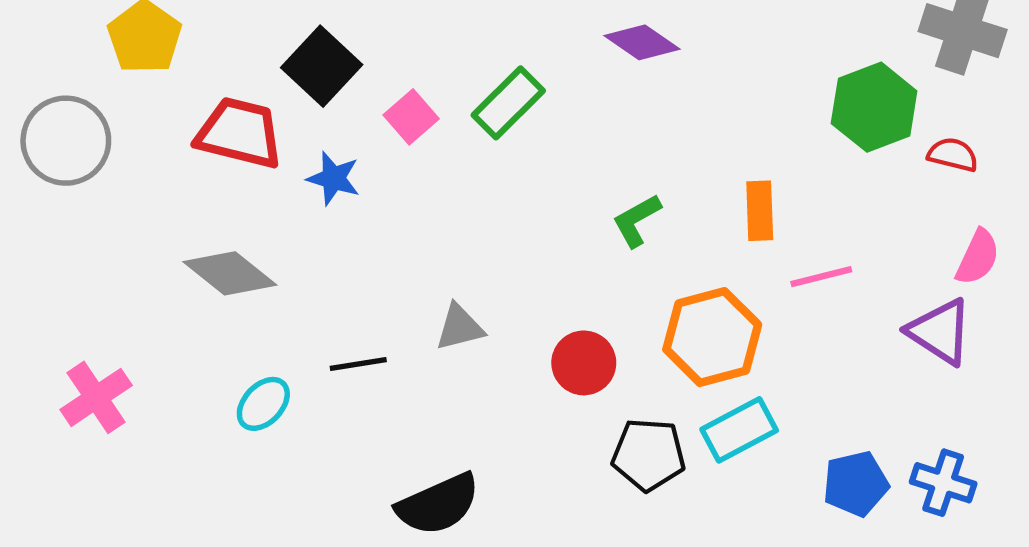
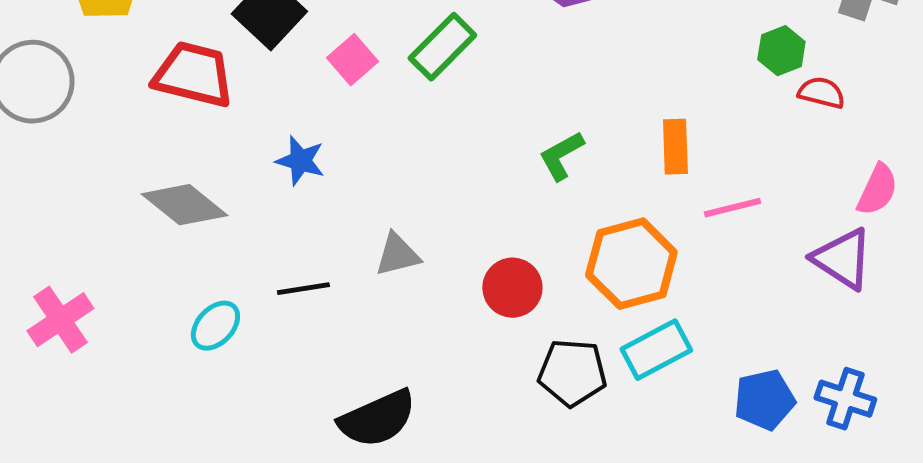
green hexagon: (874, 107) -> (781, 51), size x0.6
red semicircle: (953, 155) -> (821, 93), moved
blue star: (333, 178) -> (300, 161), moved

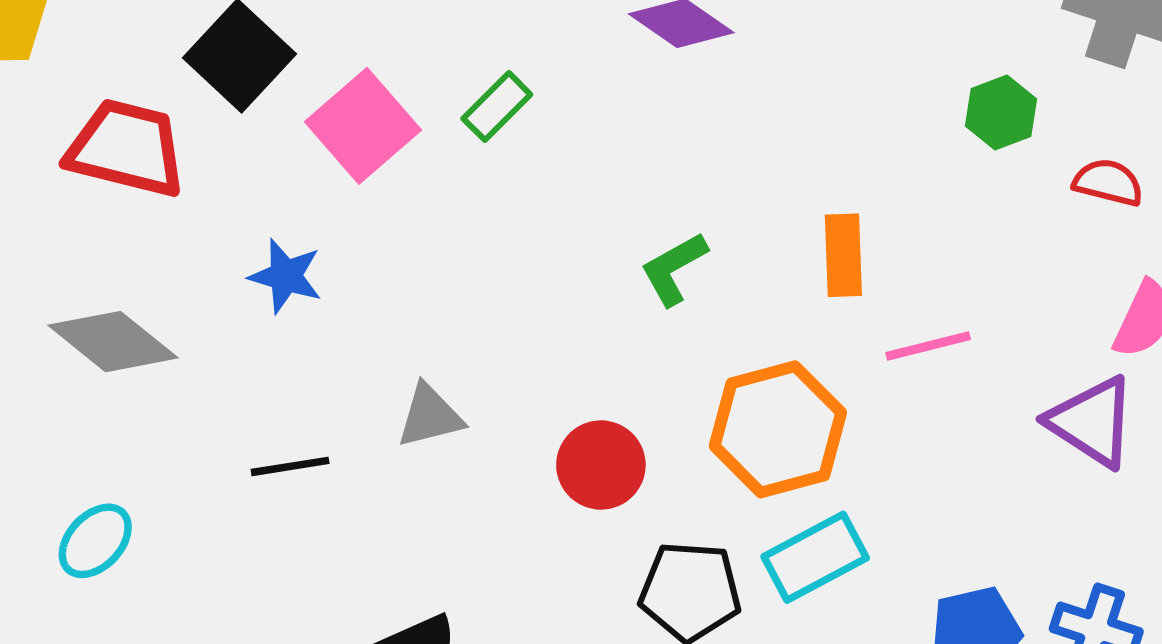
green rectangle: (442, 47) -> (497, 107), size x0.7
pink square: (352, 60) -> (363, 126), size x1.5
red semicircle: (821, 93) -> (1108, 182), moved
cyan ellipse: (215, 326) -> (95, 541), moved

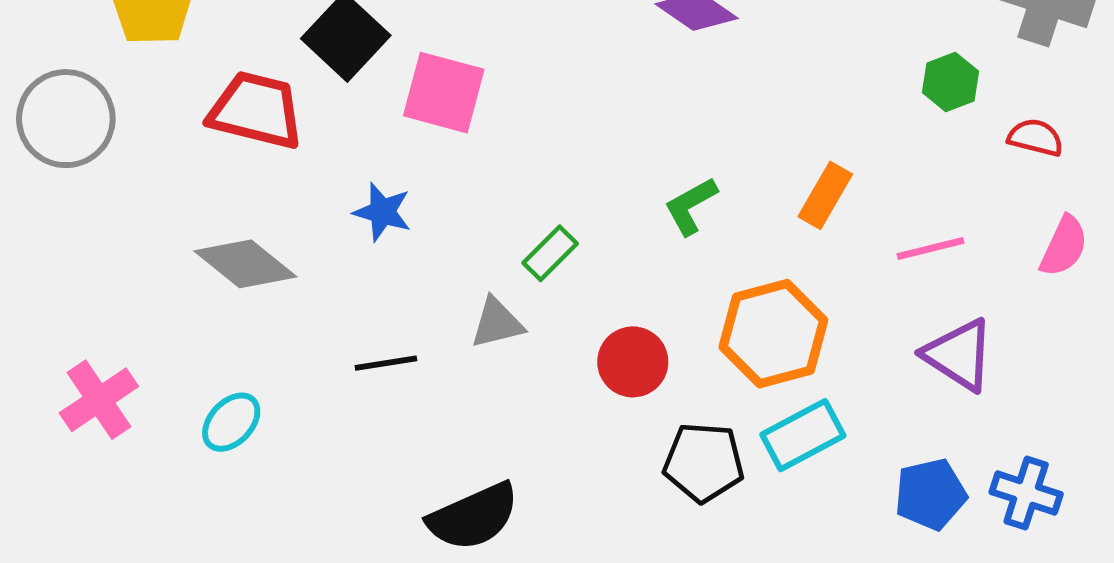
green rectangle: (497, 107) -> (550, 253), moved
pink square: (363, 126) -> (444, 93), turned -34
orange rectangle: (843, 255) -> (825, 195), turned 32
pink line: (928, 346) -> (930, 249), moved
purple triangle: (1092, 422) -> (959, 355), moved

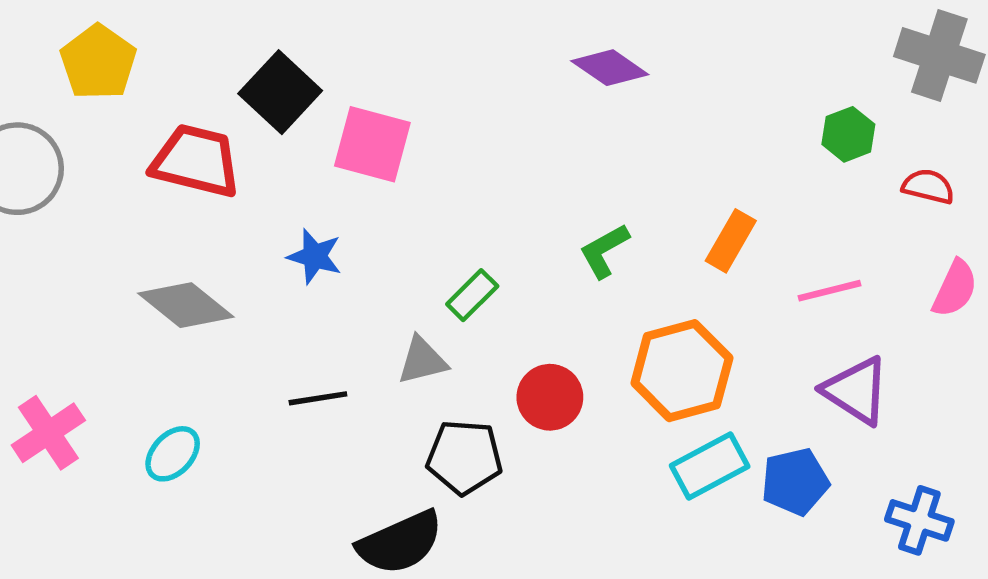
black pentagon: (704, 462) -> (464, 457), moved
blue pentagon: (930, 494) -> (795, 482), moved

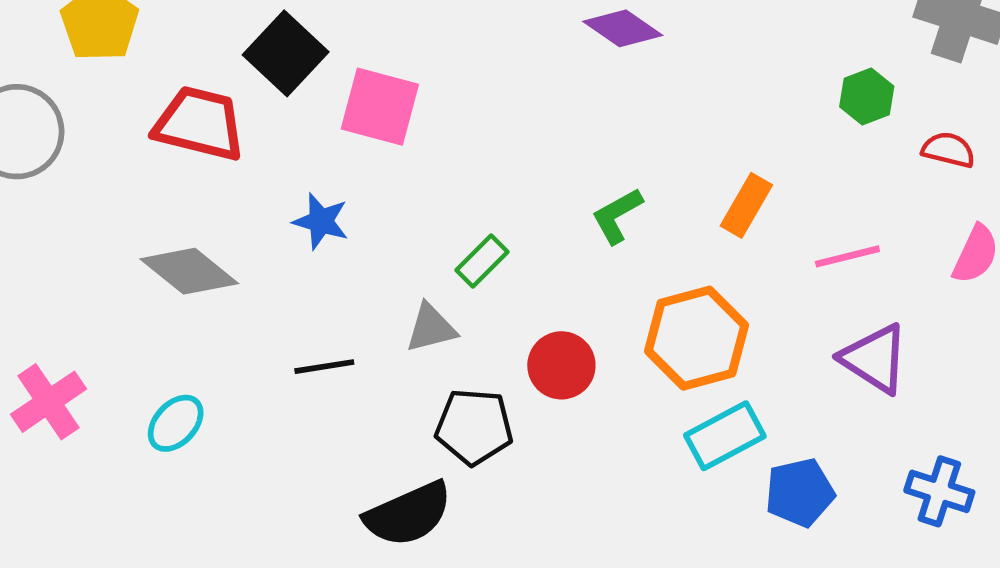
blue pentagon: (795, 482) -> (800, 492), moved

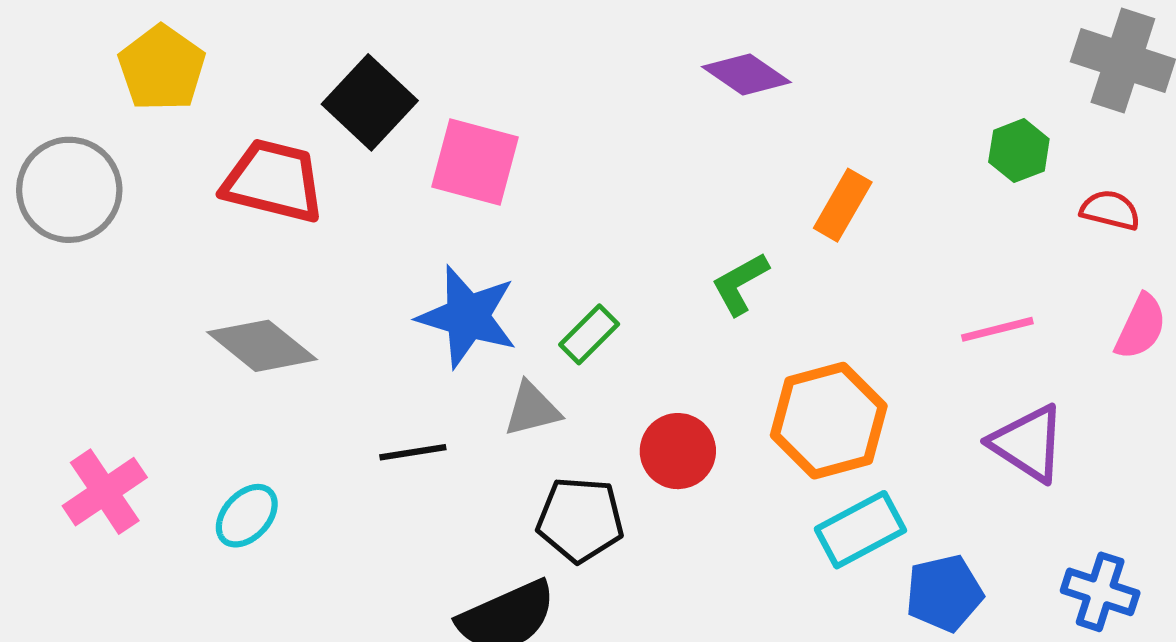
orange rectangle: (746, 205) -> (843, 205), moved
blue star: (321, 221) -> (467, 317), moved, size x1.6

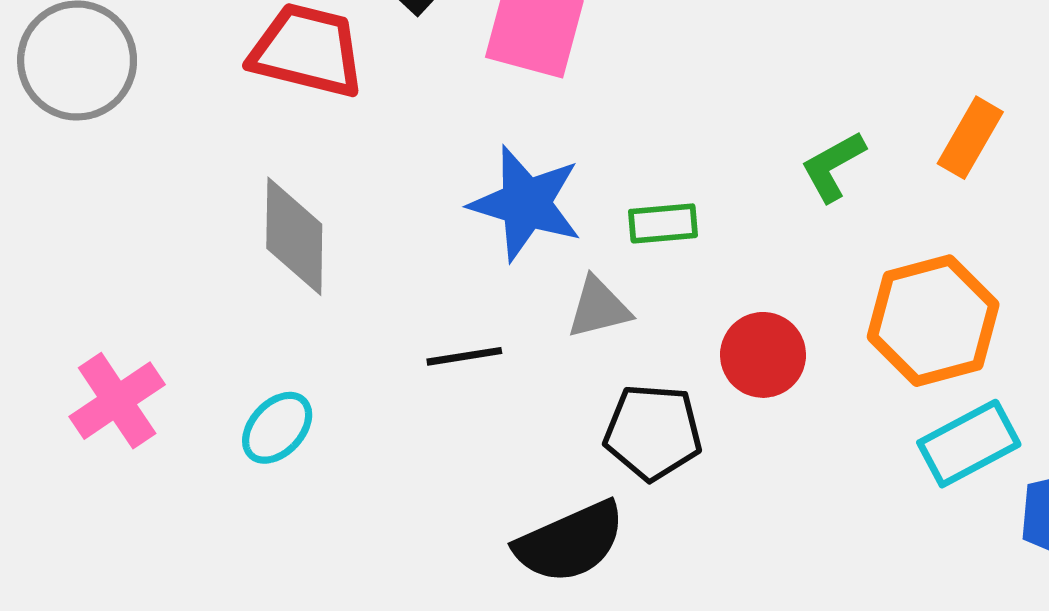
orange rectangle: (843, 205) -> (970, 138), moved
green rectangle: (589, 334) -> (663, 223), turned 40
gray diamond: (262, 346) -> (294, 236), turned 52

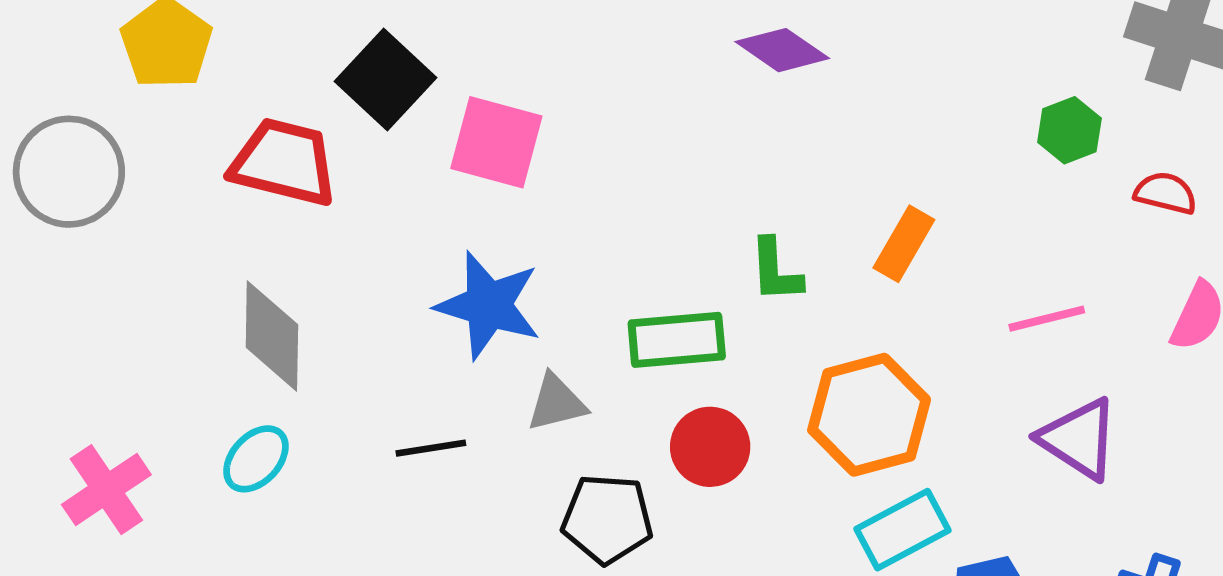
green L-shape: (833, 166) -> (776, 270), turned -64
green rectangle: (663, 223) -> (677, 340), moved, size x1.5
cyan ellipse: (277, 428) -> (256, 459), moved

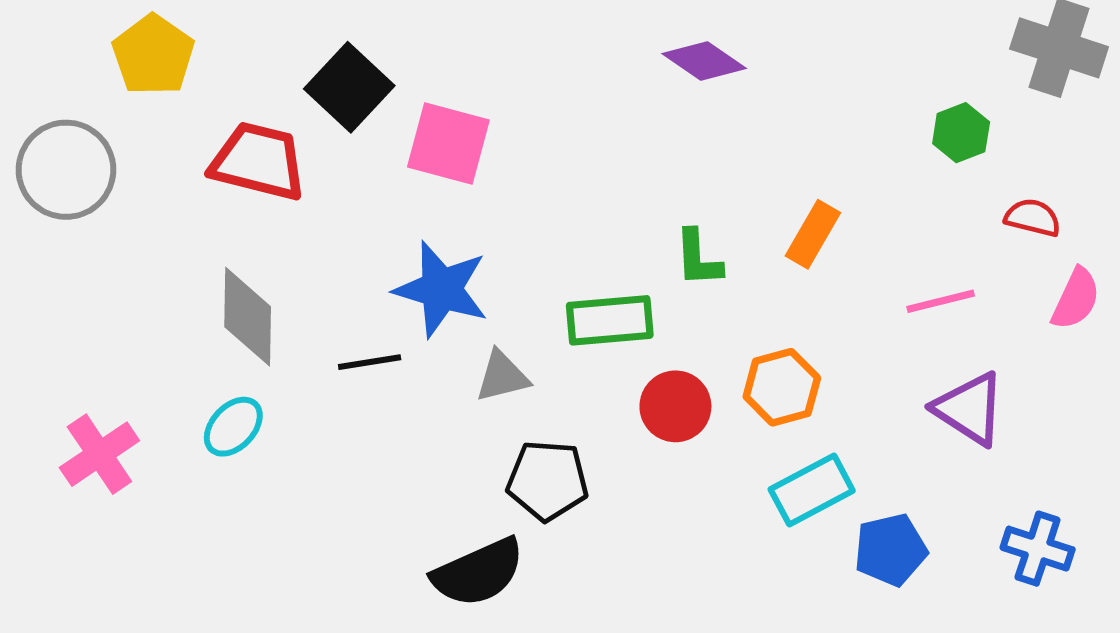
red semicircle: (1166, 193) -> (1033, 218), moved
orange hexagon: (869, 415) -> (782, 387), size x0.7
red circle: (710, 447) -> (675, 406), moved
black line: (431, 448) -> (370, 362), moved

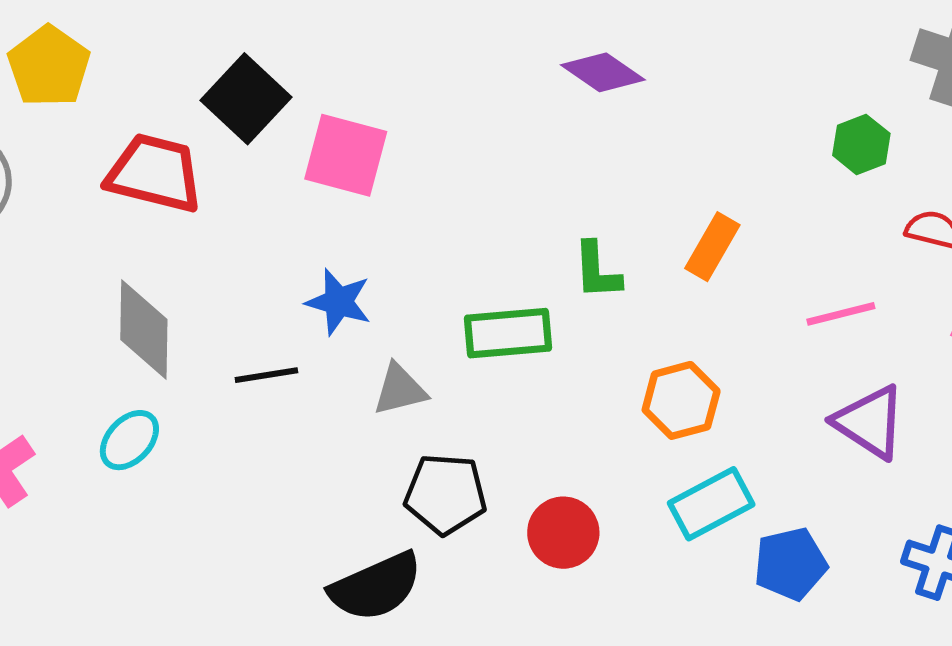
blue star: (441, 289) -> (339, 302), size x0.7
red circle: (675, 406) -> (563, 533), moved

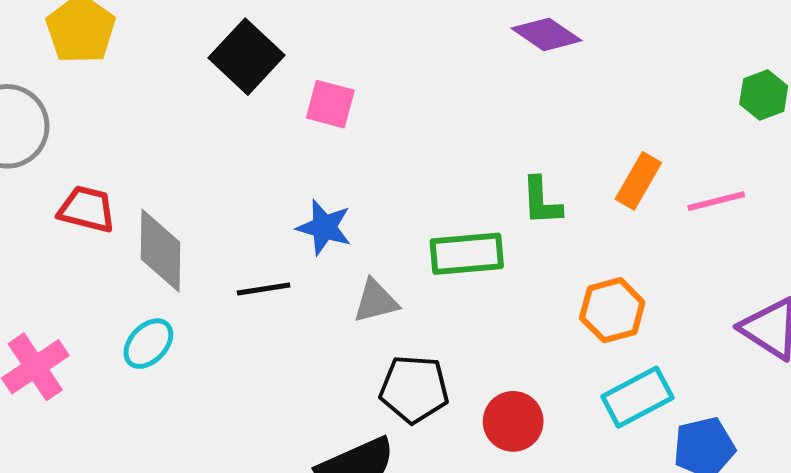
pink square: (346, 155) -> (330, 104), size x0.7
red trapezoid: (155, 173) -> (87, 209), moved, size x0.7
pink line: (841, 314) -> (716, 201), moved

